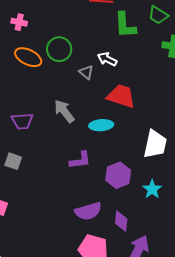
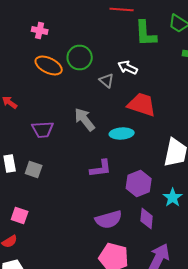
purple diamond: (121, 221) -> (147, 218), moved

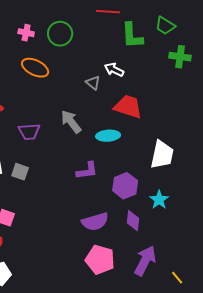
green circle: (80, 58) -> (60, 34), moved

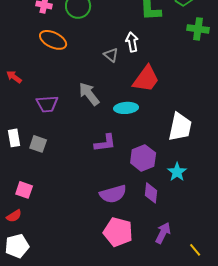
white arrow: (114, 70) -> (132, 42), turned 54
red trapezoid: (128, 107) -> (146, 79), turned 108
purple arrow: (145, 261) -> (163, 233), size x0.7

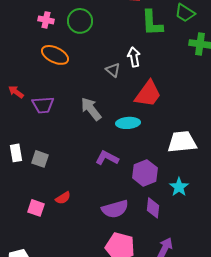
purple trapezoid: (47, 104) -> (43, 105), moved
white trapezoid: (180, 127) -> (182, 142), turned -108
purple L-shape: (105, 143) -> (107, 158), turned -145
pink square: (24, 190) -> (36, 208), moved
red semicircle: (14, 216) -> (63, 198), moved

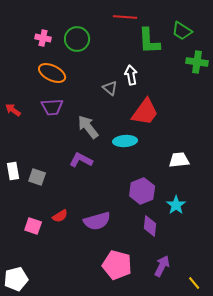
purple trapezoid: (43, 105) -> (52, 107), moved
white trapezoid: (182, 142) -> (179, 160), size x0.7
purple L-shape: (107, 158) -> (81, 160), moved
purple semicircle: (115, 209) -> (97, 221), moved

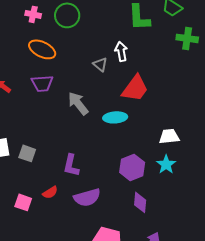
purple L-shape: (81, 160) -> (71, 165), moved, turned -105
cyan star: (176, 205) -> (166, 164), moved

